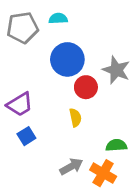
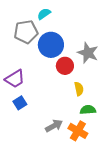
cyan semicircle: (58, 18) -> (44, 14), turned -32
gray pentagon: (22, 28) -> (26, 32), moved
yellow semicircle: (75, 118) -> (79, 89), moved

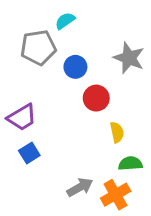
blue circle: (51, 45) -> (75, 67), size x0.6
gray star: (88, 53) -> (129, 58), moved
orange cross: (78, 131) -> (116, 195), turned 30

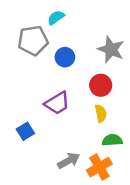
red circle: (96, 98) -> (101, 85), moved
purple trapezoid: (22, 117) -> (57, 103), moved

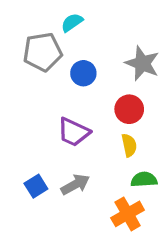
purple trapezoid: (57, 103) -> (74, 132), turned 56
blue square: (25, 131) -> (36, 186), moved
gray arrow: (69, 161) -> (75, 184), moved

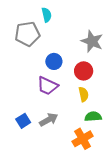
cyan semicircle: (72, 23) -> (47, 15), turned 112
blue circle: (83, 73) -> (54, 61), moved

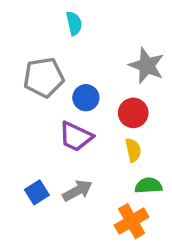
gray pentagon: (27, 34) -> (44, 77), moved

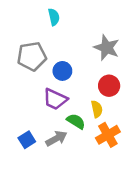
red circle: (133, 113) -> (109, 86), moved
green semicircle: (148, 186) -> (76, 121), moved, turned 36
orange cross: (132, 221) -> (108, 135), moved

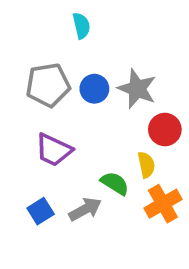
gray star: (107, 48) -> (137, 89), moved
blue circle: (62, 71) -> (94, 89), moved
purple trapezoid: (55, 99) -> (54, 150), moved

